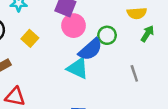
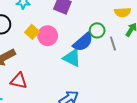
pink circle: (74, 26) -> (48, 36), moved
gray line: (134, 73) -> (113, 44), moved

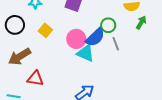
pink circle: (48, 36) -> (76, 39), moved
gray line: (113, 44) -> (116, 44), moved

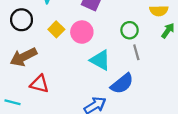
blue semicircle: (95, 37) -> (122, 84), moved
pink circle: (76, 39) -> (82, 32), moved

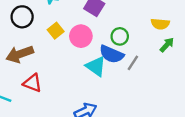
green circle: (130, 30) -> (120, 36), moved
gray line: (136, 52) -> (133, 63), turned 42
blue semicircle: (122, 84) -> (112, 54), moved, turned 55

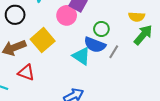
yellow square: (56, 31) -> (43, 40), moved, size x1.6
pink circle: (81, 36) -> (67, 15), moved
green arrow: (167, 45) -> (143, 35), size x1.5

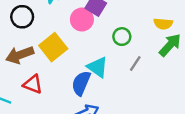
blue semicircle: (95, 45) -> (81, 83), moved, turned 90

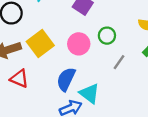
pink circle: (82, 19) -> (79, 44), moved
cyan triangle: (98, 67) -> (89, 93), moved

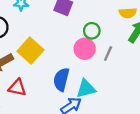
pink circle: (79, 44) -> (85, 49), moved
cyan triangle: (89, 93) -> (86, 89), turned -40

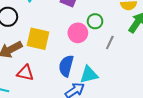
pink circle: (85, 49) -> (78, 33), moved
yellow square: (30, 51) -> (38, 39), turned -30

